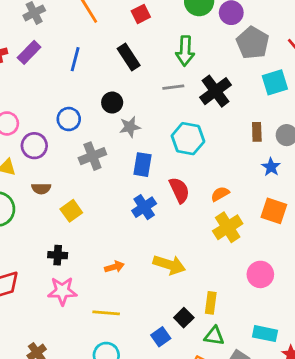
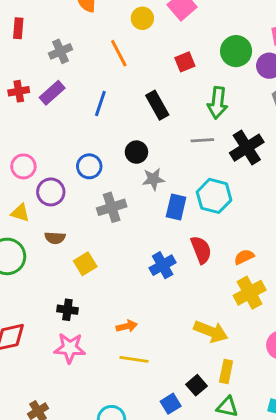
red square: (141, 14) -> (185, 62), moved
blue rectangle: (143, 165) -> (176, 207), moved
yellow arrow: (169, 265) -> (211, 332), moved
yellow line: (106, 313) -> (134, 359), moved

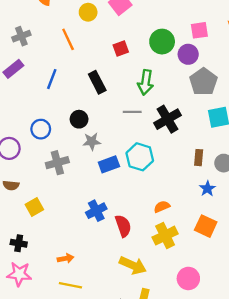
blue rectangle: (176, 207) -> (109, 164), turned 54
red semicircle: (201, 250) -> (123, 226), moved

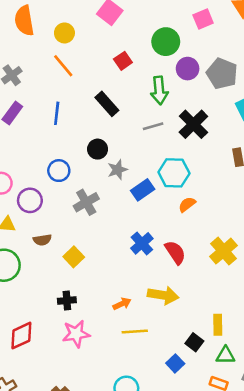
yellow circle: (88, 12) -> (64, 33), moved
purple circle: (188, 54) -> (188, 69), moved
orange semicircle: (162, 207) -> (187, 204), moved
yellow arrow: (133, 265) -> (163, 295), moved

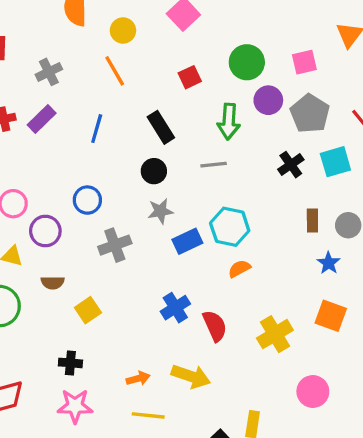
pink square: (203, 19) -> (304, 62), moved
black cross: (193, 124) -> (291, 165), moved, size x0.7
black circle: (98, 149) -> (154, 171), moved

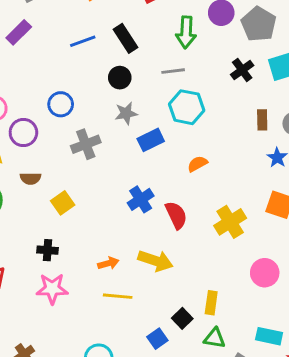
blue line: (97, 129) -> (83, 41), moved, turned 55
cyan hexagon: (230, 227) -> (187, 107), moved

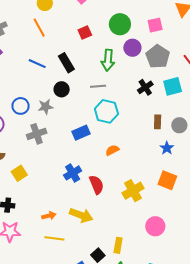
blue line: (83, 41) -> (37, 64), turned 42
gray star: (126, 113) -> (46, 107), moved

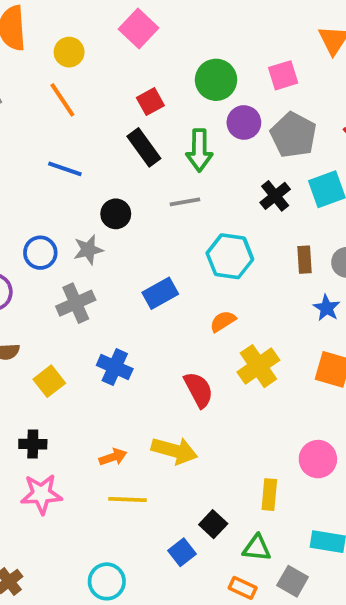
black rectangle: (66, 63) -> (144, 147), moved
cyan hexagon: (106, 111) -> (230, 256), moved
blue cross: (73, 173) -> (115, 367), moved, turned -30
yellow cross: (133, 191) -> (258, 366), moved
yellow rectangle: (118, 245) -> (269, 495), moved

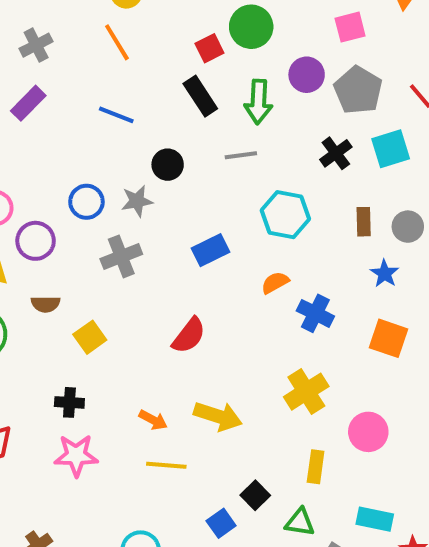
green circle: (216, 80) -> (251, 27), moved
yellow cross: (258, 366) -> (306, 392), moved
blue cross: (115, 367) -> (315, 313), moved
red semicircle: (199, 390) -> (189, 336), moved, turned 63
orange arrow: (113, 457) -> (153, 420), turned 44

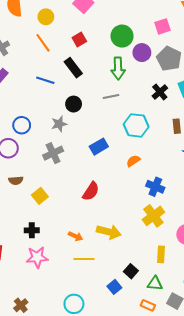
green circle: (251, 27) -> (122, 36), moved
red square: (209, 48) -> (79, 39), moved
black rectangle: (200, 96) -> (73, 68), moved
blue circle: (86, 202) -> (22, 125), moved
blue cross: (315, 313) -> (155, 187), moved

